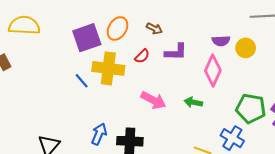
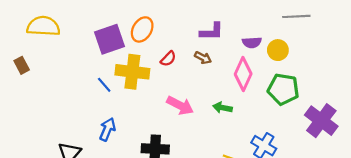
brown arrow: (154, 28) -> (203, 58), moved
purple L-shape: (176, 52) -> (212, 32), moved
green pentagon: (251, 108) -> (283, 89), moved
blue arrow: (99, 134) -> (107, 129), moved

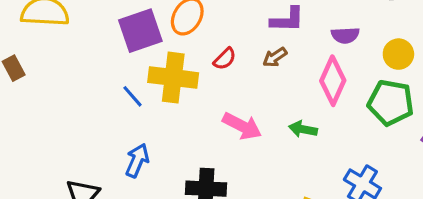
yellow circle: (278, 50) -> (398, 54), moved
brown arrow: (203, 58) -> (275, 57), turned 119

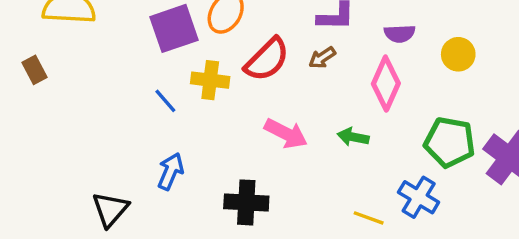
red semicircle: (225, 59) -> (267, 59), size x1.8
yellow cross: (173, 78) -> (210, 80), size x0.7
green pentagon: (391, 103) -> (450, 142), moved

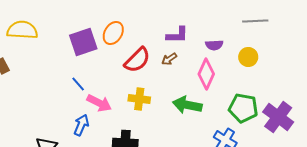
yellow cross: (210, 80) -> (139, 99), moved
pink arrow: (286, 134) -> (99, 103), moved
green arrow: (353, 137) -> (187, 105), size x1.6

